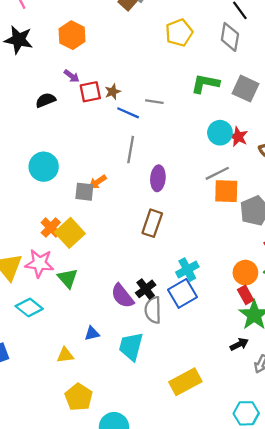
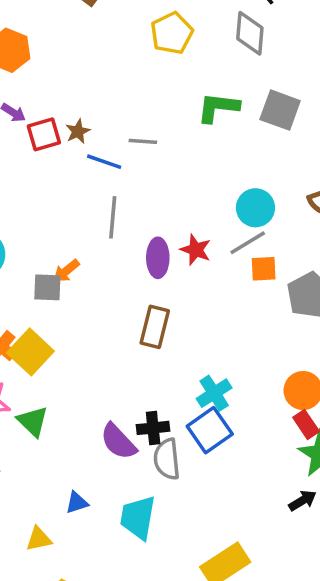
cyan circle: (220, 133) -> (255, 208), moved
red star: (238, 137) -> (196, 250), moved
orange square: (226, 191) -> (264, 269), size x0.7
black cross: (146, 289) -> (153, 428), turned 36

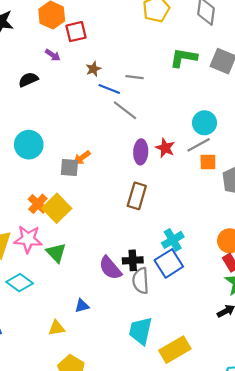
red square: (44, 134) -> (76, 32), moved
gray line: (113, 217) -> (125, 110), moved, turned -60
cyan trapezoid: (138, 518) -> (141, 331), moved

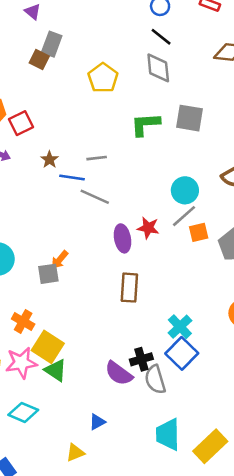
yellow square: (57, 208) -> (48, 347), moved

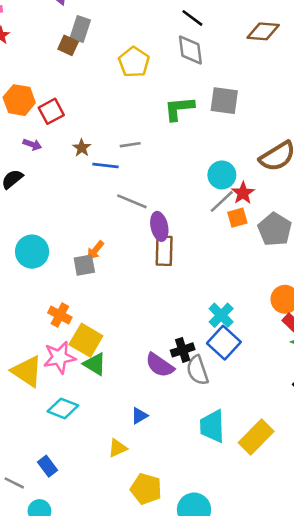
gray line: (95, 197) -> (132, 201), moved
red star: (148, 228) -> (243, 193), moved, turned 30
brown rectangle: (129, 288) -> (164, 251), moved

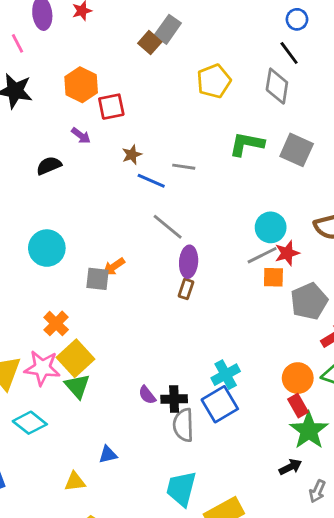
brown rectangle: (164, 251) -> (186, 289), size x0.6
purple semicircle: (160, 365) -> (147, 395), moved, size x0.6

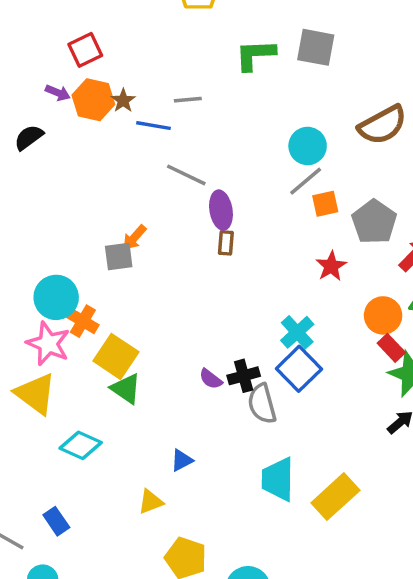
orange hexagon: (81, 85) -> (93, 100), moved
cyan circle: (47, 248) -> (56, 297), moved
red star: (287, 253) -> (331, 266), moved
pink star: (42, 368) -> (48, 344), moved, turned 30

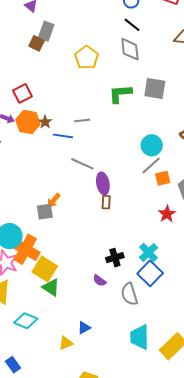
orange cross: (83, 321) -> (25, 249), size x1.6
black cross: (244, 376) -> (115, 258), moved
yellow triangle: (151, 502) -> (66, 343), moved

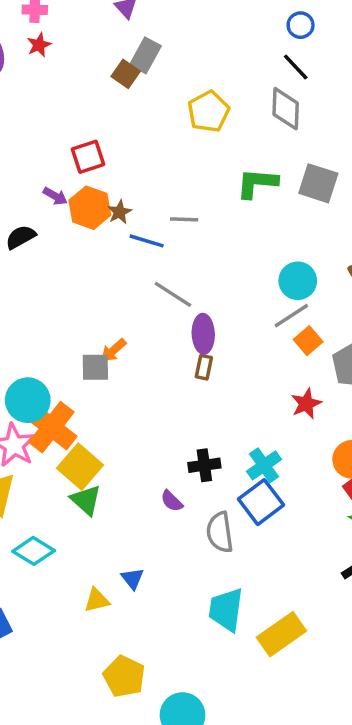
orange square: (163, 178) -> (308, 341), turned -35
blue triangle: (84, 328) -> (132, 579), turned -48

